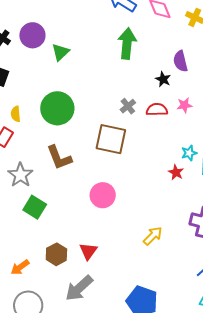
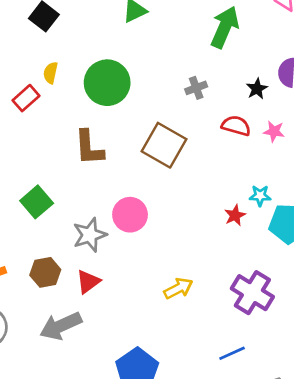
gray cross: (128, 106) -> (196, 88), moved
gray star: (20, 175) -> (90, 235), moved

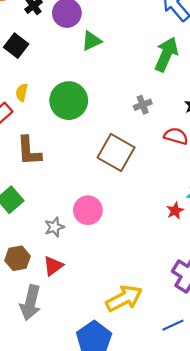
brown L-shape: (89, 148) -> (29, 151), moved
gray star: (90, 235) -> (54, 227), size x0.7
yellow arrow: (178, 288) -> (124, 298), moved, size x1.5
gray arrow: (61, 326) -> (30, 303), turned -52

